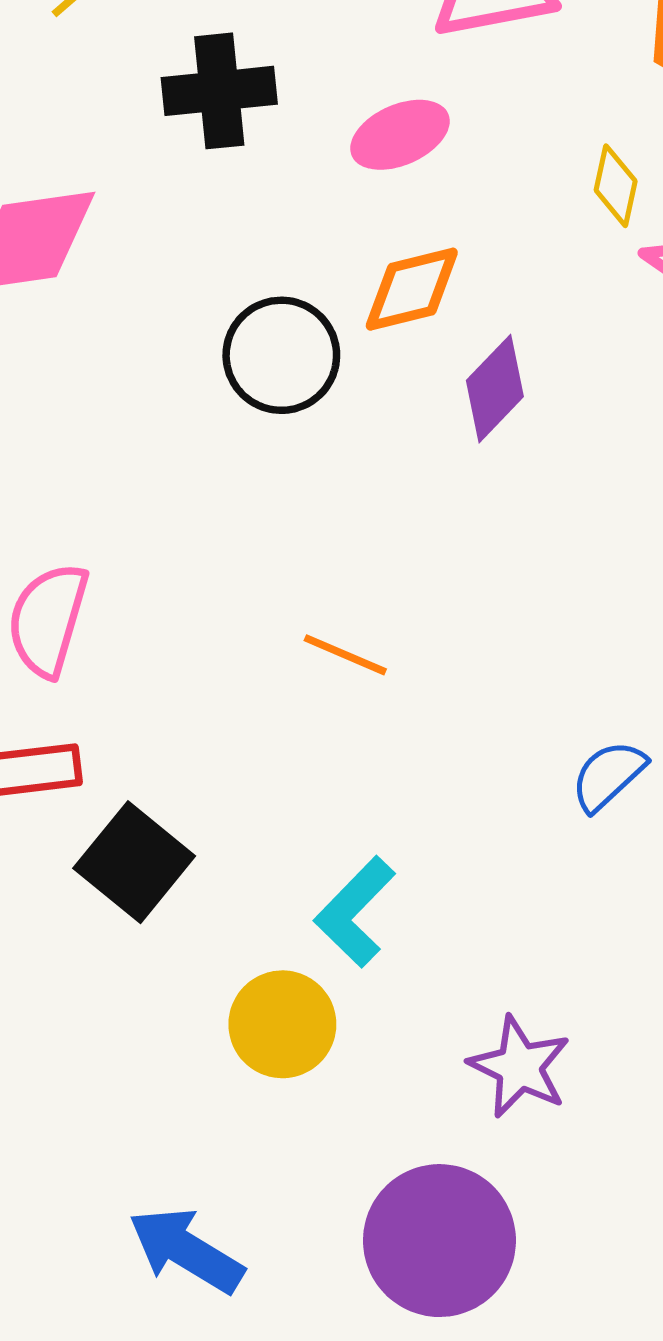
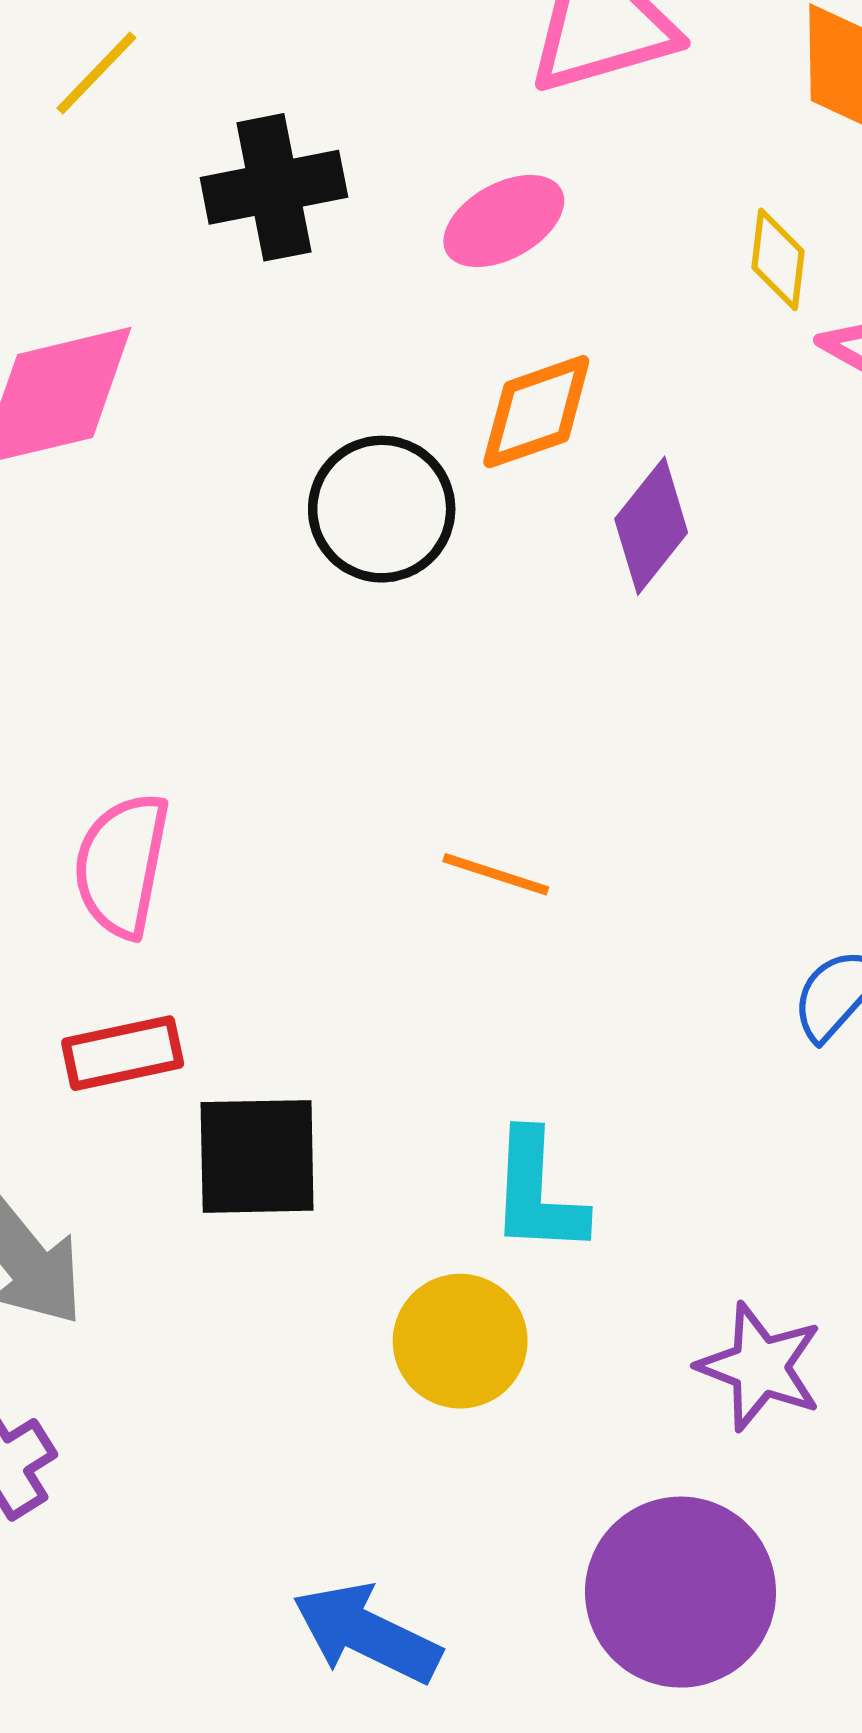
black square: (134, 862) -> (257, 1156), turned -35
cyan L-shape: (355, 912) -> (537, 1193), turned -36

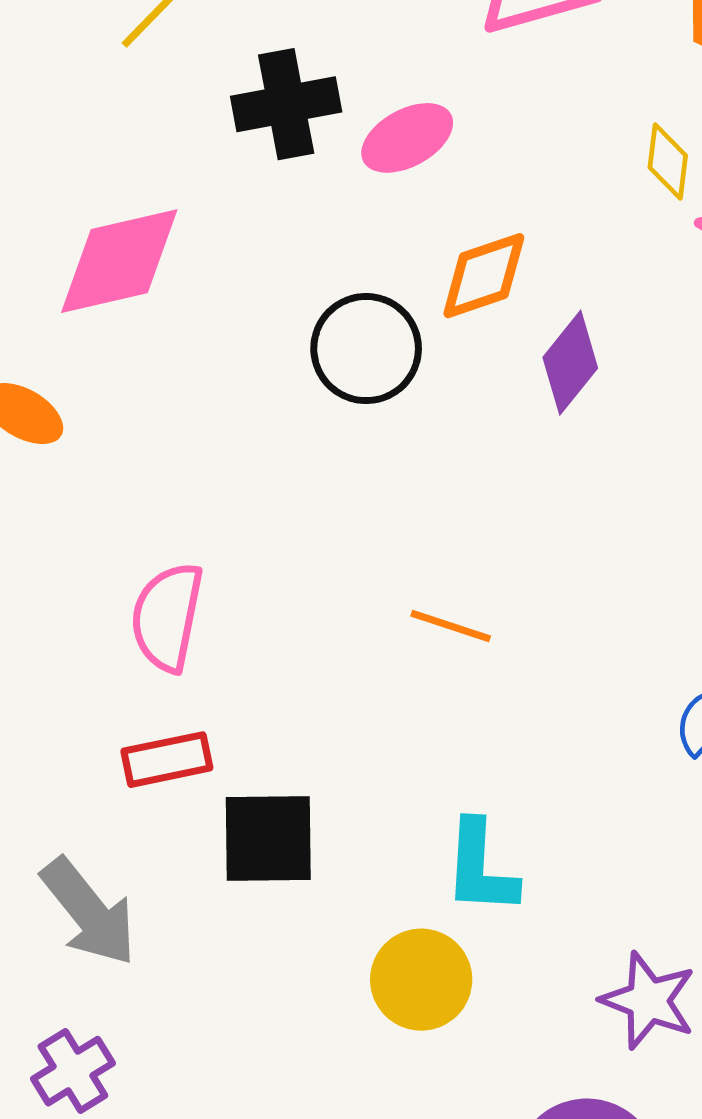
pink ellipse: (504, 221) -> (407, 138), moved

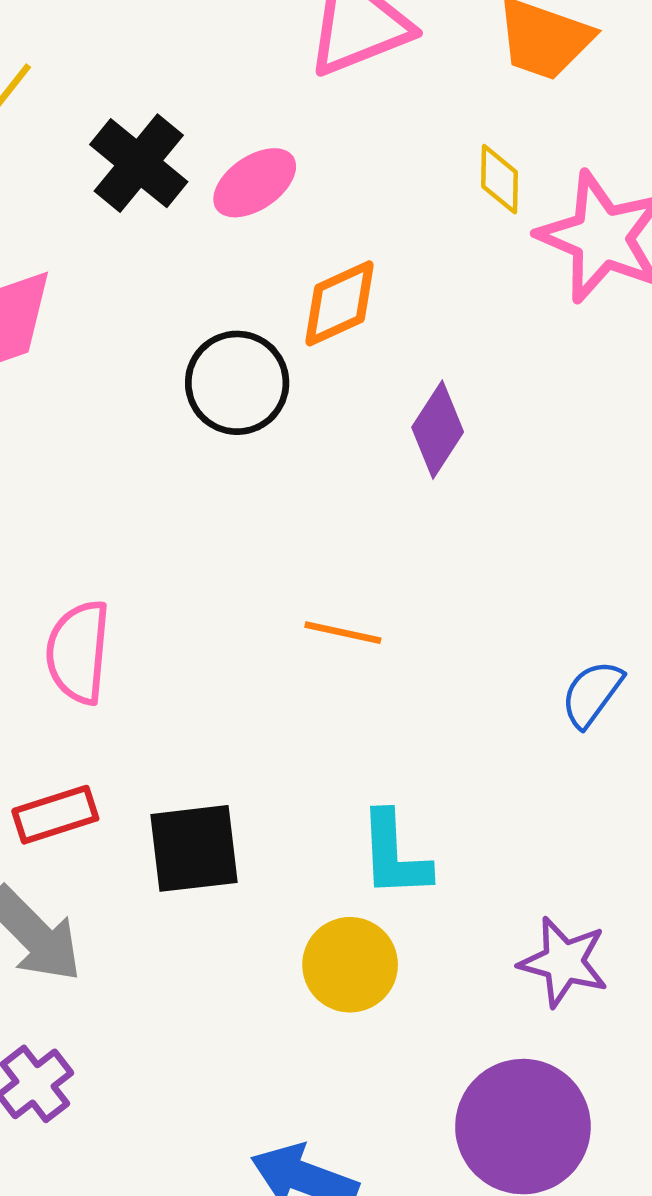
black cross: (286, 104) -> (139, 163), turned -34
purple diamond: (570, 363) -> (438, 430), moved
red rectangle: (167, 760) -> (55, 815), moved

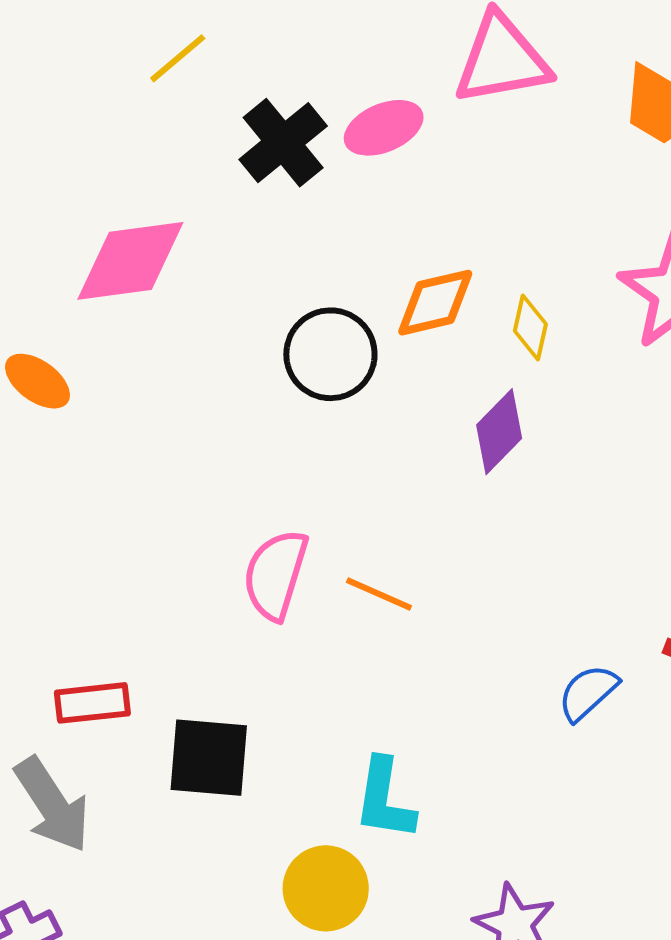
yellow diamond: (500, 179) -> (530, 328), moved
pink ellipse: (255, 183) -> (384, 128), moved
pink semicircle: (78, 652) -> (276, 575), moved

